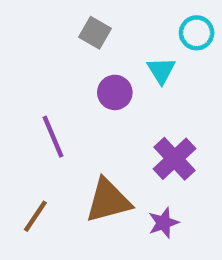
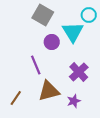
gray square: (95, 33) -> (43, 15), size x1.5
cyan triangle: (161, 70) -> (73, 32), size x1.6
purple line: (53, 137) -> (36, 65), moved

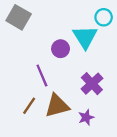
gray square: (43, 15) -> (19, 17), moved
brown line: (16, 98) -> (29, 106), moved

